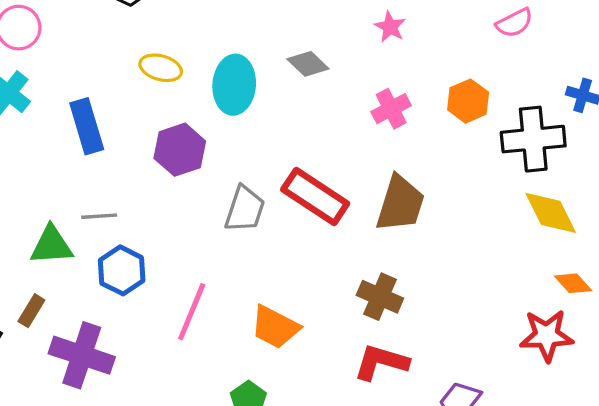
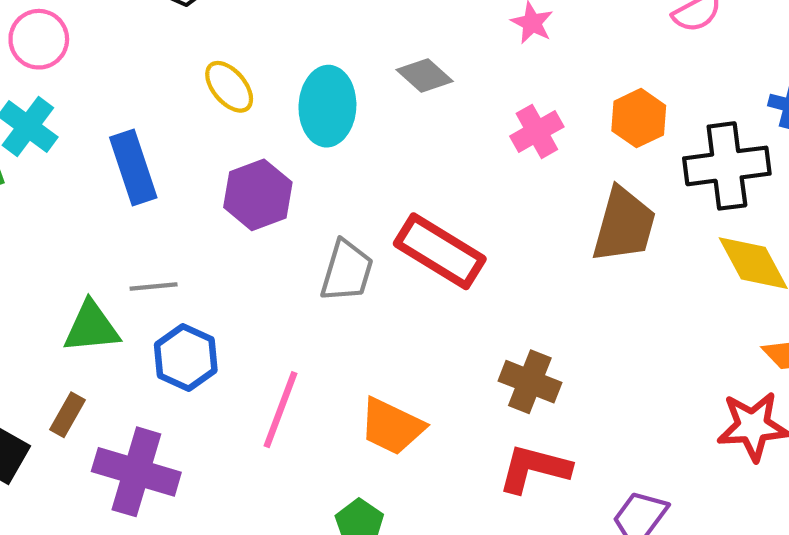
yellow ellipse: (161, 68) -> (229, 87), turned 36
brown trapezoid: (400, 204) -> (624, 225), moved

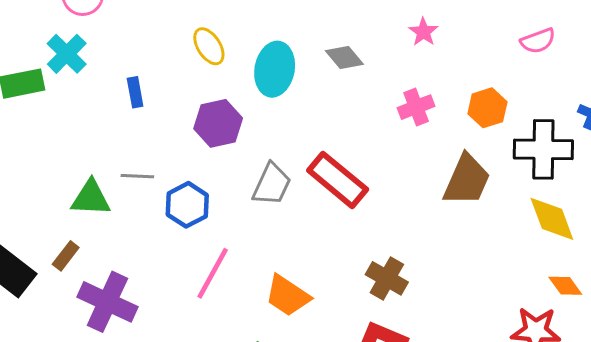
blue rectangle: (133, 167) -> (135, 92), size x0.6
blue hexagon: (186, 358) -> (187, 205), moved

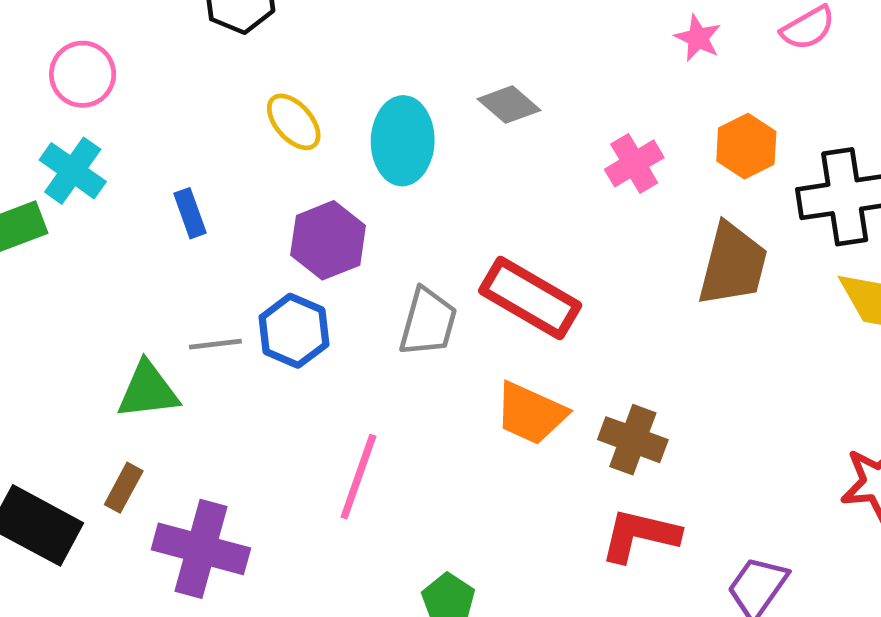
pink star: (423, 32) -> (698, 38), moved
blue hexagon: (187, 205) -> (294, 331), moved
orange trapezoid: (288, 296) -> (531, 413), moved

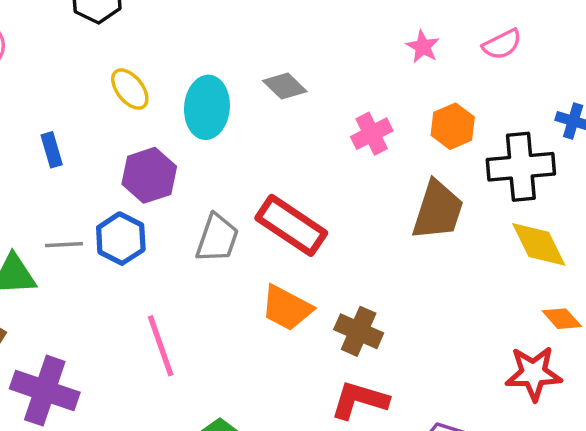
pink line: (358, 477) -> (161, 346), turned -42

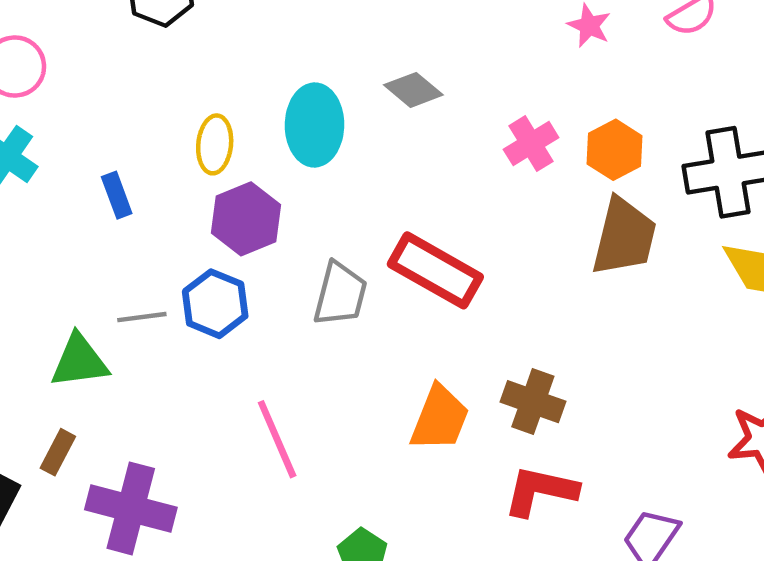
yellow ellipse: (130, 89) -> (215, 144), moved, turned 48
orange hexagon: (453, 126) -> (614, 150), moved
orange trapezoid: (287, 308) -> (440, 418), moved, turned -92

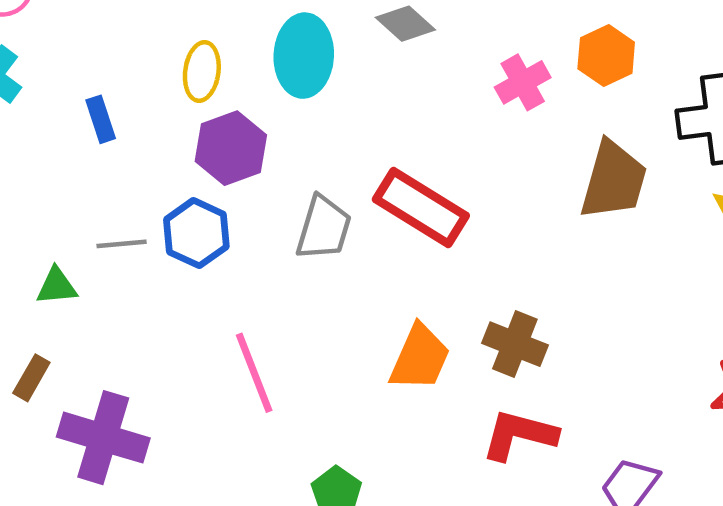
orange hexagon: (614, 150) -> (606, 55), moved
green triangle: (79, 361) -> (57, 286), size x0.7

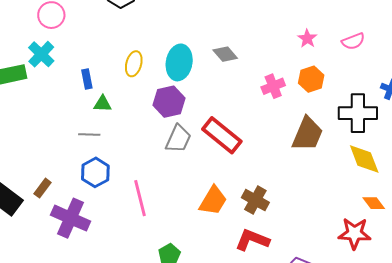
purple hexagon: (231, 148) -> (169, 102), moved
blue hexagon: (196, 233) -> (95, 172), moved
green triangle: (57, 286) -> (102, 104), moved

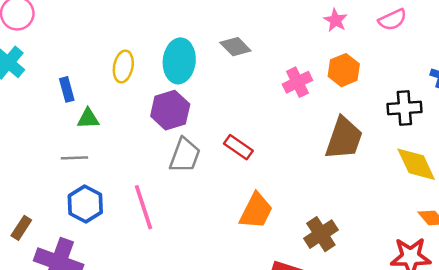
black cross: (358, 113) -> (404, 108), size x0.7
red rectangle: (222, 135) -> (238, 147), size x0.6
pink line: (140, 198) -> (143, 207), moved
brown cross: (255, 200) -> (321, 234), moved, turned 32
orange trapezoid: (213, 201) -> (256, 211), moved

